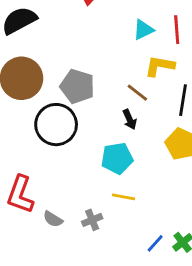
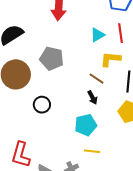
gray pentagon: (77, 86) -> (52, 58), moved
black circle: (56, 125) -> (42, 105), size x0.6

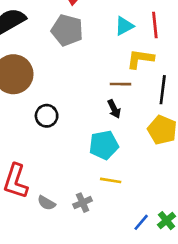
gray pentagon: (52, 58) -> (67, 30), moved
brown line: (96, 79) -> (120, 84), turned -35

